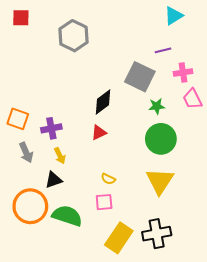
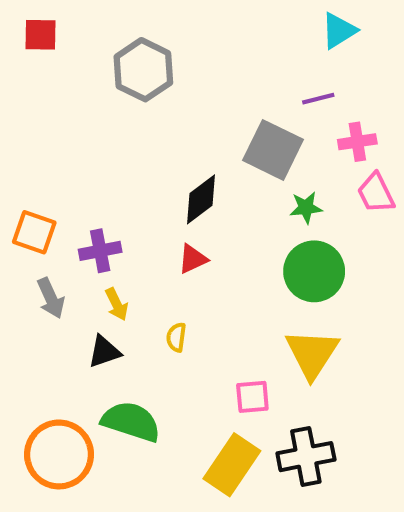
yellow semicircle: (108, 179) -> (176, 337), moved, turned 72
pink square: (104, 202) -> (252, 397), moved
orange circle: (30, 206) -> (59, 454), moved

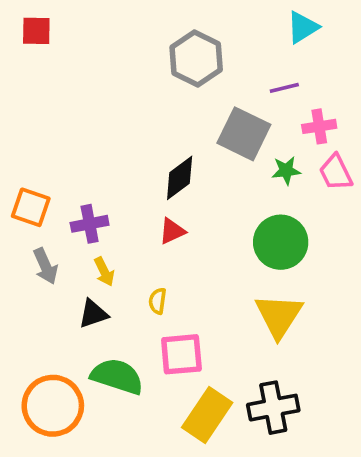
gray hexagon: (143, 70) -> (196, 58), moved
green star: (306, 208) -> (286, 171), moved
pink square: (252, 397) -> (181, 354), moved, size x1.4

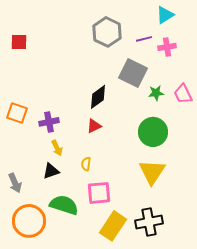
red square: (36, 31) -> (19, 42), moved
purple line: (284, 88) -> (144, 39), moved
pink cross: (319, 126) -> (167, 47), moved
gray arrow: (45, 266) -> (15, 183), moved

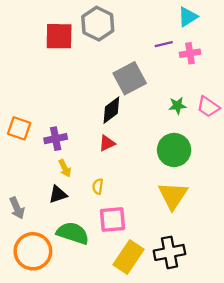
gray hexagon: (107, 32) -> (98, 24), moved
red square: (19, 42) -> (59, 36), moved, size x1.5
gray square: (133, 73) -> (130, 78), moved, turned 36
pink trapezoid: (183, 94) -> (208, 107), turned -30

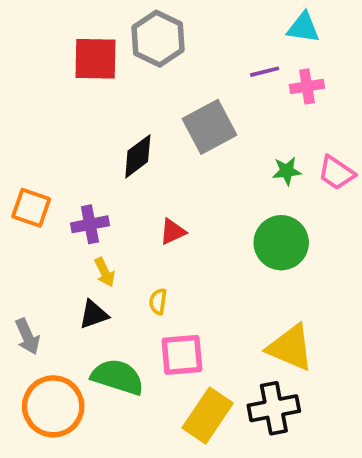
cyan triangle: (188, 17) -> (303, 28), turned 40
black diamond: (111, 110) -> (138, 156), moved
yellow triangle: (173, 196) -> (290, 348), moved, turned -40

